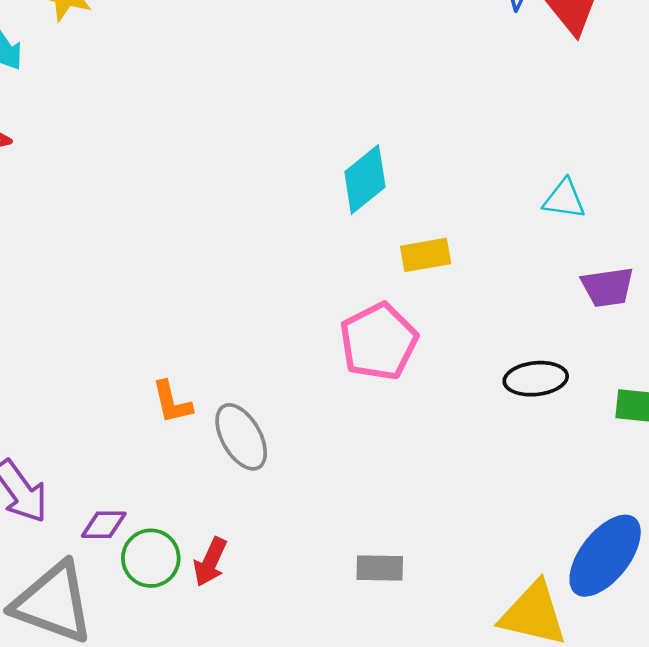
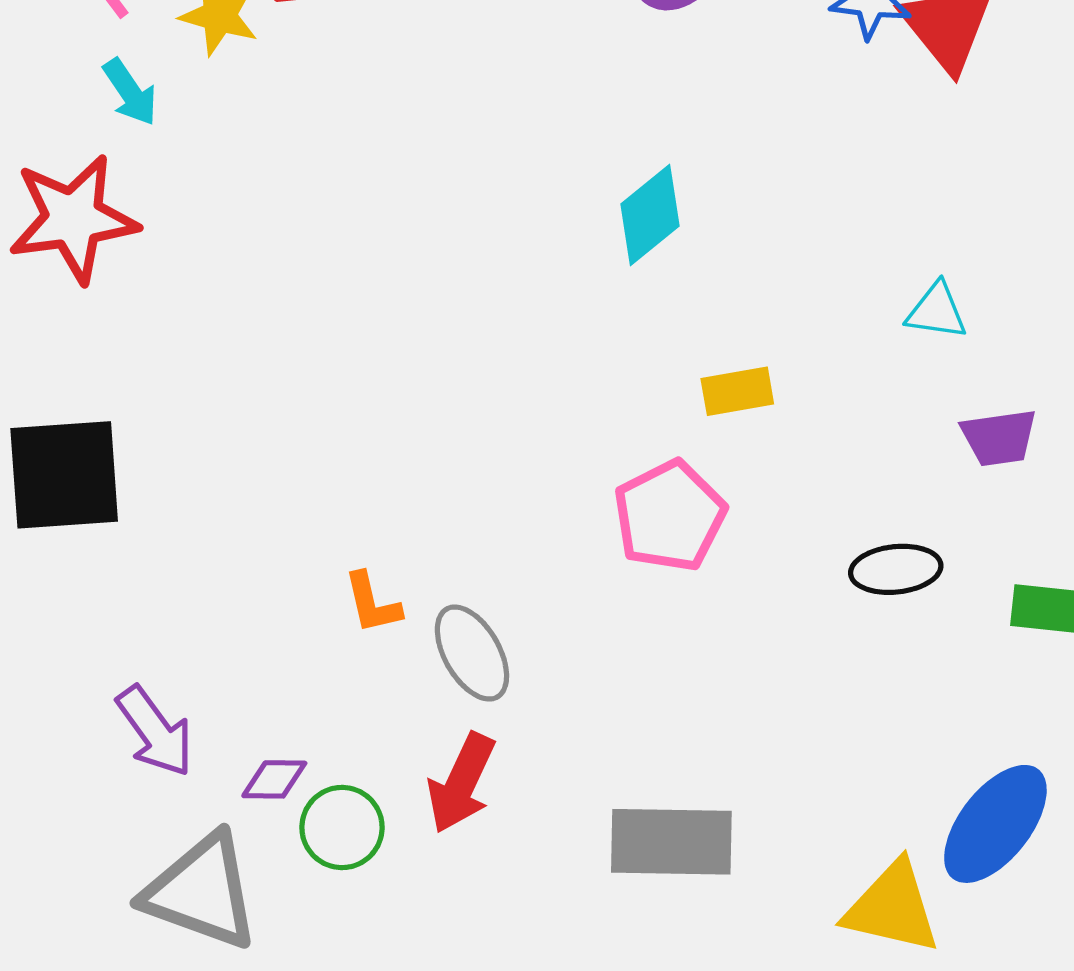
cyan diamond: (365, 179) -> (650, 215), moved
red arrow: (210, 562) -> (461, 783), moved, size x1.4
gray rectangle: (380, 568) -> (671, 842), size x1.8

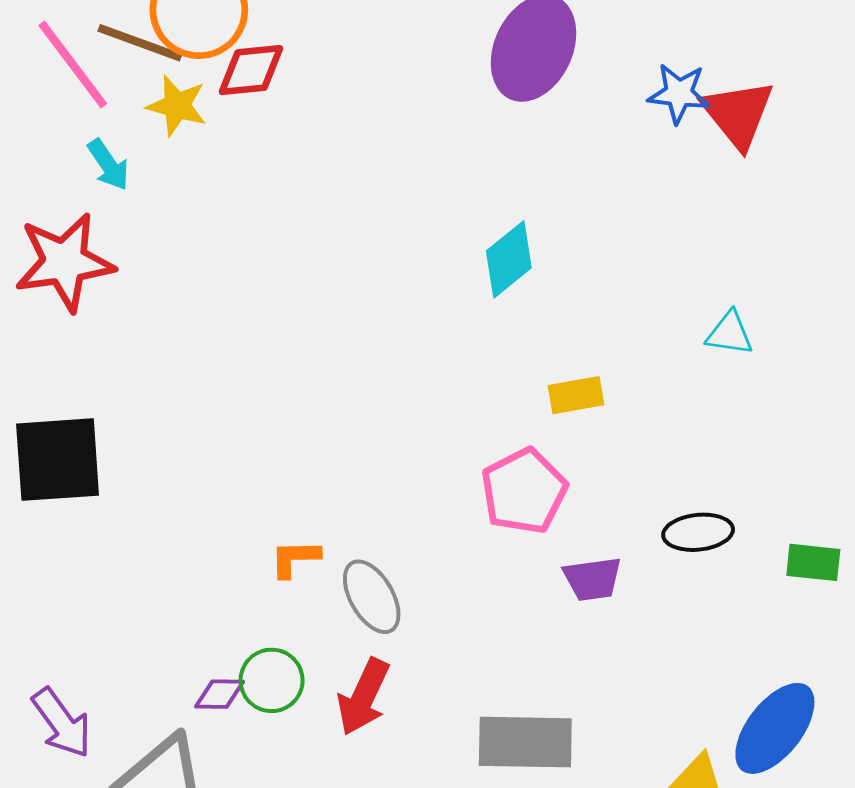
purple trapezoid: (999, 438) -> (592, 579), moved
orange L-shape: (372, 603) -> (295, 558), turned 102
purple arrow: (155, 731) -> (62, 723), moved
green circle: (342, 827) -> (272, 680), moved

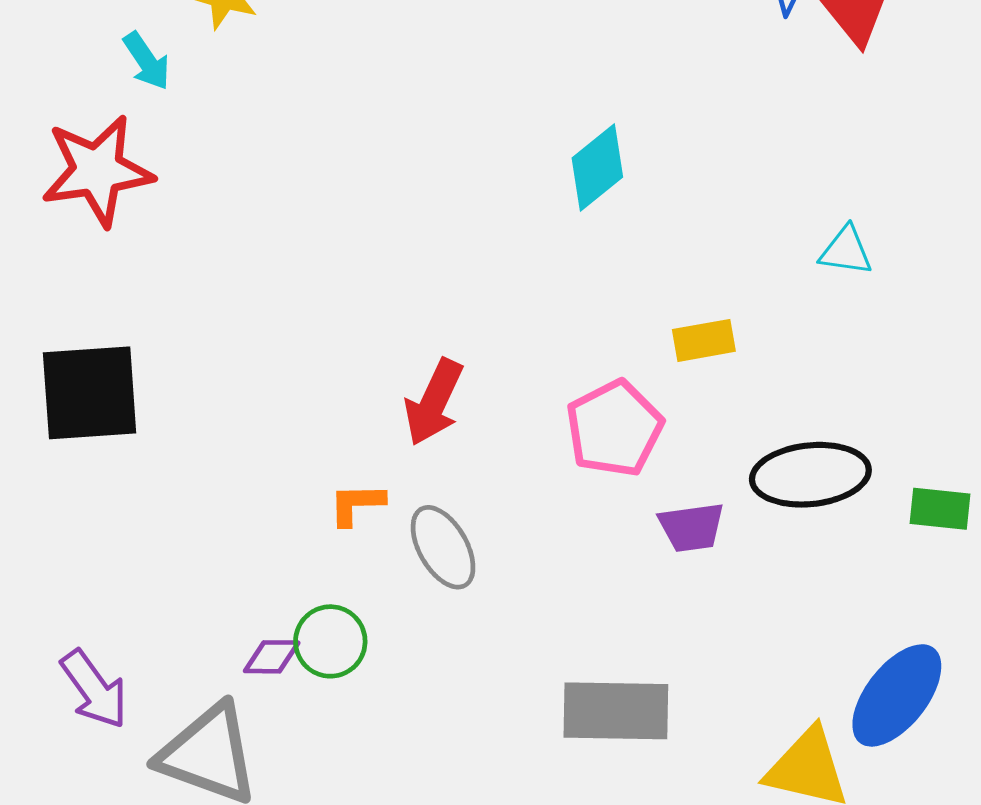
yellow rectangle: (576, 395) -> (704, 340), moved
black ellipse: (698, 532) -> (810, 475), size x1.5
red arrow: (363, 697) -> (434, 402), moved

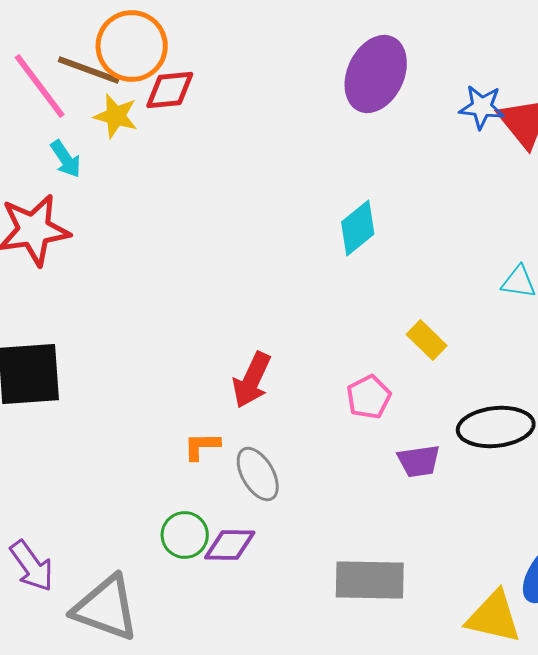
yellow rectangle: (704, 340) -> (427, 340), turned 54
pink pentagon: (614, 428) -> (369, 397), size x0.7
purple diamond: (272, 657) -> (230, 545), moved, size x1.4

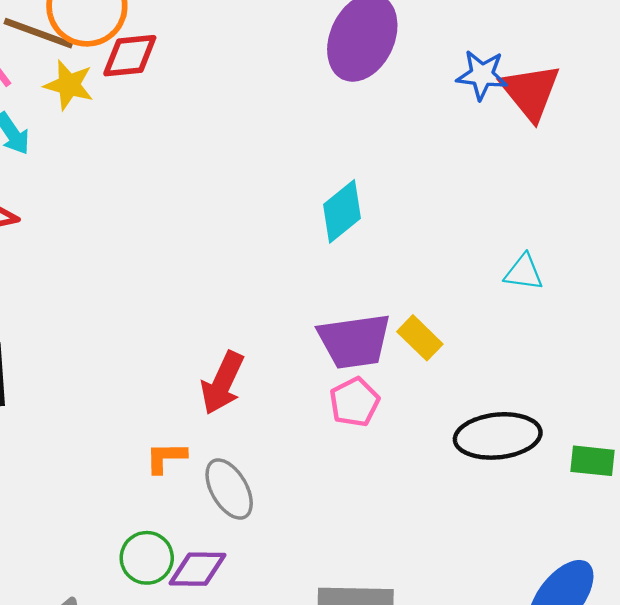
purple trapezoid: (419, 461) -> (354, 341), moved, size x1.5

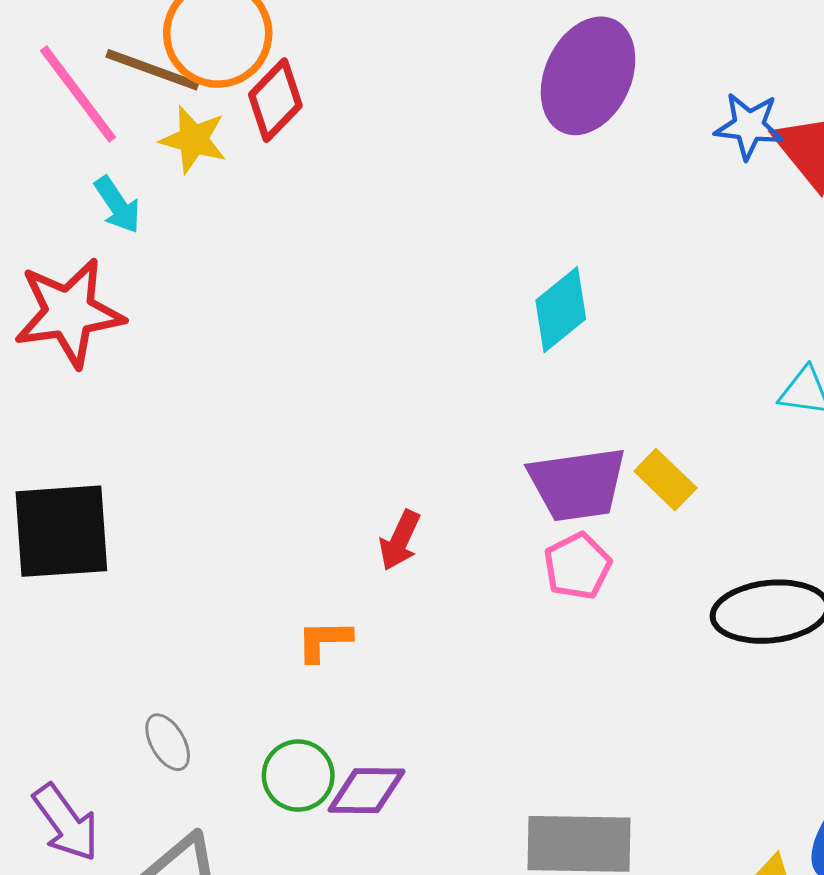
red diamond: (130, 56) -> (275, 100), turned -40
red arrow: (222, 383) -> (400, 540), size x0.7
gray ellipse: (229, 489) -> (168, 742), moved, size x0.7

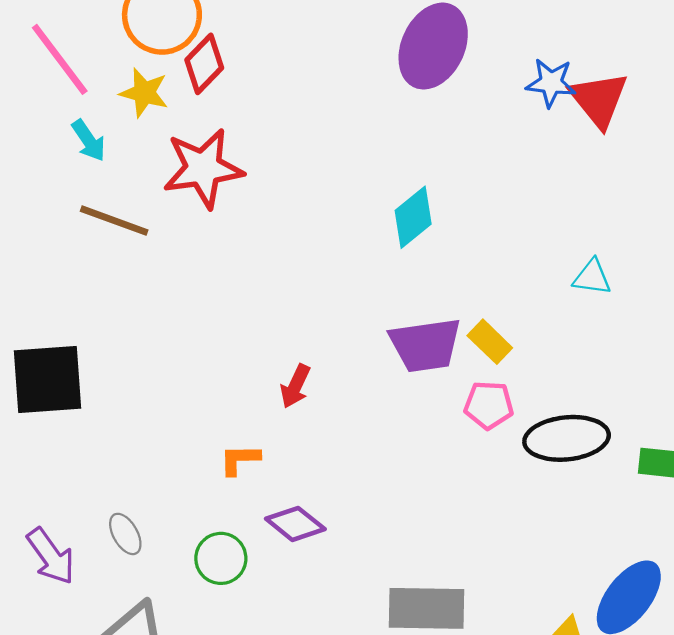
brown line: (152, 70) -> (114, 221), moved
red star: (69, 313) -> (203, 168), moved
pink pentagon: (577, 566) -> (489, 405), moved, turned 30
purple diamond: (366, 791) -> (295, 524), moved, turned 38
purple arrow: (66, 823) -> (51, 556), moved

